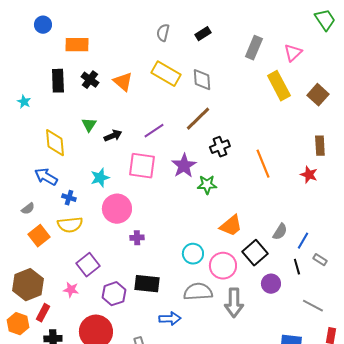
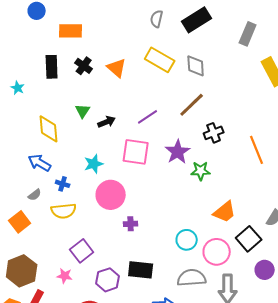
black rectangle: (203, 34) -> (197, 20), size x1.8
gray semicircle: (28, 209) -> (35, 195), moved
orange square: (39, 236) -> (20, 222), moved

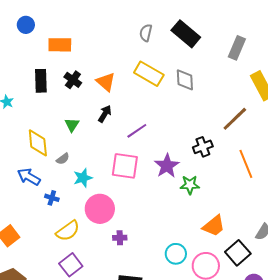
black rectangle: (197, 20) -> (186, 34), turned 72
brown line: (192, 105) -> (235, 119), moved
black arrow: (107, 122) -> (105, 114), moved, turned -36
gray semicircle: (35, 195) -> (63, 159), moved
yellow semicircle: (64, 211) -> (68, 231), moved, turned -30

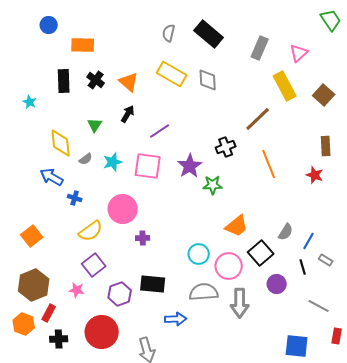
cyan star: (83, 178) -> (113, 162), moved

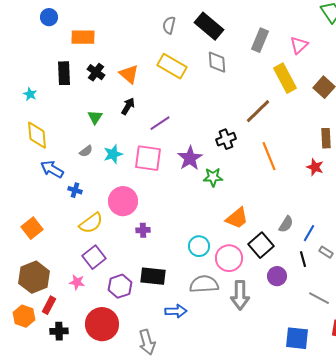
gray diamond: (208, 80) -> (217, 62), moved
yellow diamond: (61, 143) -> (37, 135), moved

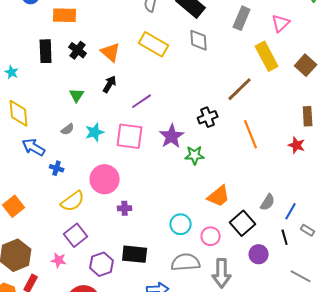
pink circle: (229, 258) -> (211, 236), size x0.7

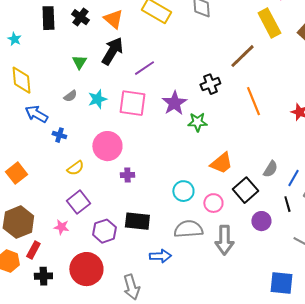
black arrow: (110, 84) -> (112, 51), size x1.6
yellow semicircle: (73, 201) -> (75, 168), size x0.7

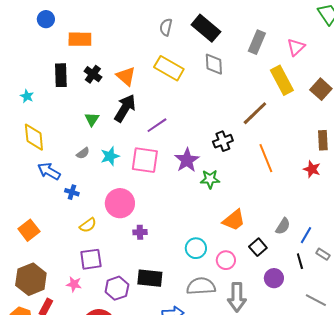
black square: (245, 190) -> (258, 247), size x0.7
purple square: (78, 202) -> (91, 259), turned 30

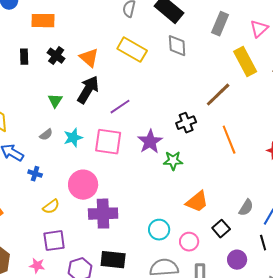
black rectangle: (61, 75) -> (24, 57), size x0.7
purple cross: (140, 232) -> (103, 214), size x2.0

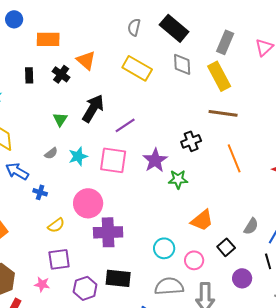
orange triangle: (89, 58) -> (86, 60), moved
yellow rectangle: (245, 62) -> (219, 76), moved
brown line: (218, 95) -> (223, 113), turned 52

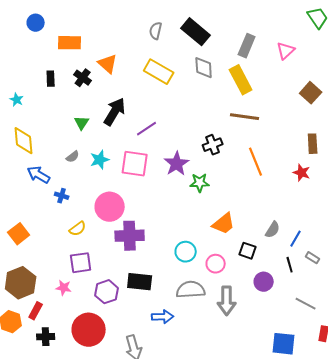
black square: (226, 247) -> (248, 251), turned -30

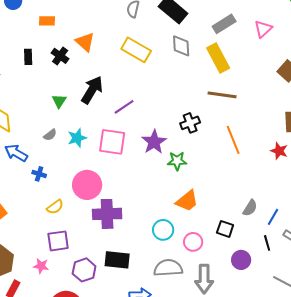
orange rectangle: (70, 43) -> (47, 21), size x0.7
gray rectangle: (247, 46) -> (224, 24), turned 35
orange trapezoid: (224, 224) -> (187, 201), moved

